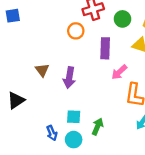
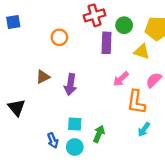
orange circle: (76, 31) -> (59, 37), moved
purple rectangle: (105, 48) -> (107, 43), moved
brown triangle: (42, 70) -> (43, 77), turned 40
black triangle: (16, 100) -> (17, 108), turned -36

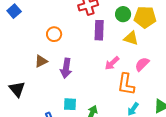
blue square: (13, 22) -> (14, 11), turned -32
green circle: (124, 25) -> (123, 14), moved
orange circle: (59, 37) -> (54, 34), moved

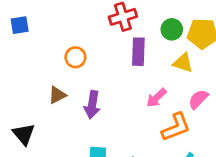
blue square: (14, 11) -> (20, 25), turned 32
orange L-shape: (126, 84) -> (176, 127), turned -120

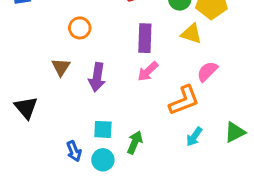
purple rectangle: (138, 52) -> (145, 38), moved
brown triangle: (57, 95) -> (61, 67), turned -30
pink arrow: (156, 98) -> (148, 71), moved

